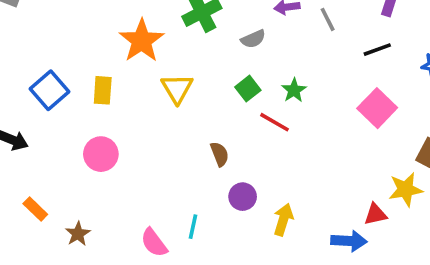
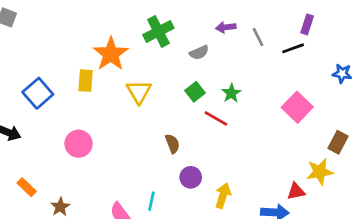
black line: (377, 50) -> (293, 48), moved
yellow rectangle: (103, 90) -> (86, 81), moved

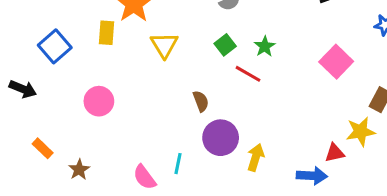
purple circle: (191, 177) -> (221, 138), size x1.5

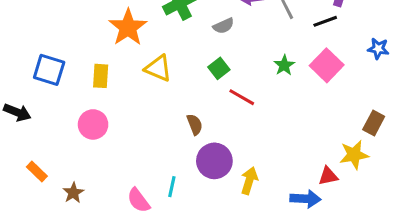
yellow rectangle: (106, 33) -> (101, 76), moved
yellow triangle: (164, 45) -> (158, 68), turned -36
blue square: (55, 46) -> (49, 70), turned -32
green star: (265, 46) -> (284, 65), moved
pink square: (336, 62) -> (327, 65), moved

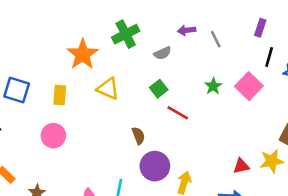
black line: (325, 21) -> (269, 57), moved, turned -54
red triangle: (328, 176) -> (241, 166), moved

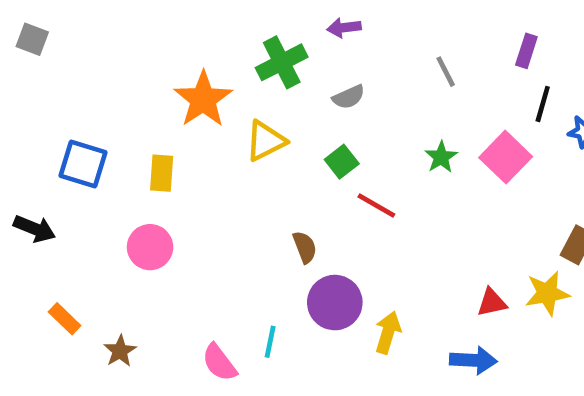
purple arrow: (187, 30) -> (344, 28), moved
yellow triangle: (108, 89) -> (266, 141), moved, turned -50

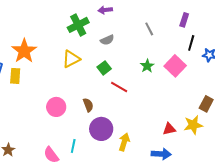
orange star: (203, 99) -> (24, 51), moved
yellow rectangle: (162, 173) -> (15, 76), moved
pink circle: (150, 247) -> (56, 107), moved

